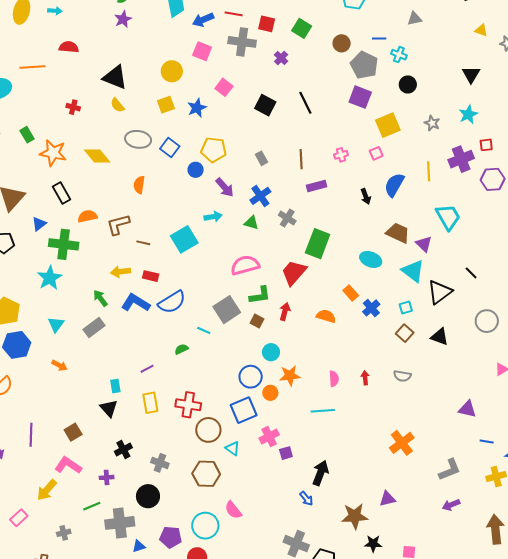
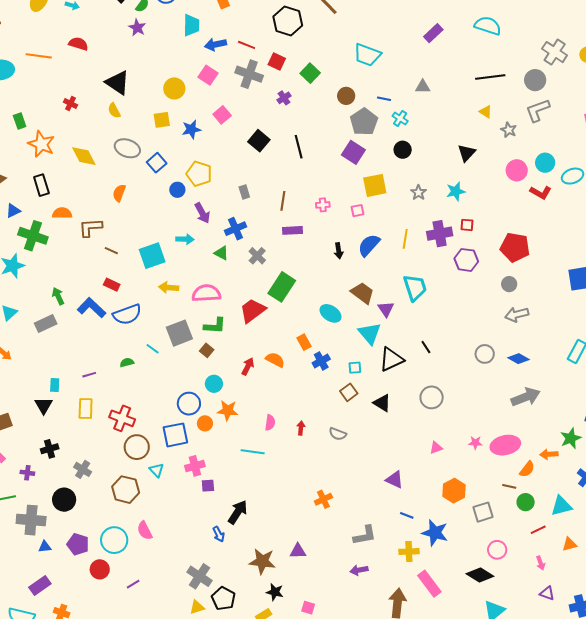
purple star: (123, 19) -> (137, 28), turned -30
yellow arrow: (121, 272) -> (169, 287), moved
red arrow: (285, 312) -> (248, 366), moved
orange cross: (402, 443) -> (323, 499), size x0.7

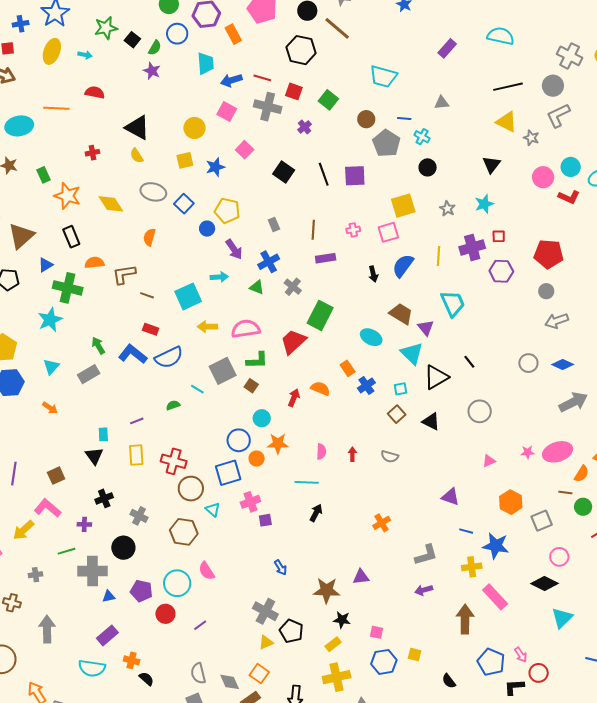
red cross: (70, 103) -> (92, 153), turned -32
yellow triangle: (486, 112) -> (507, 122), size x1.6
purple square: (353, 152) -> (355, 176), moved, turned -30
pink square: (358, 211) -> (388, 232), size x1.5
black arrow: (238, 512) -> (316, 513), moved, size x0.7

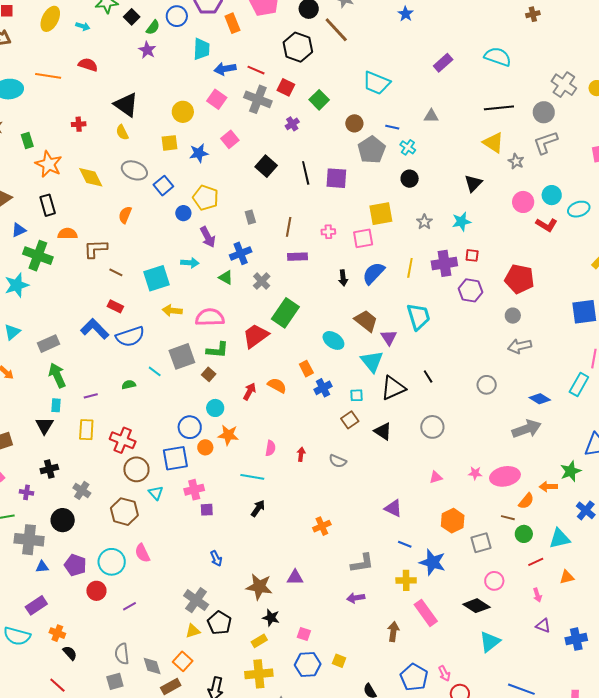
green arrow: (98, 346) -> (57, 375), moved, size x1.4
blue diamond: (563, 365) -> (540, 399), moved
brown arrow: (465, 619) -> (393, 632), size x0.7

